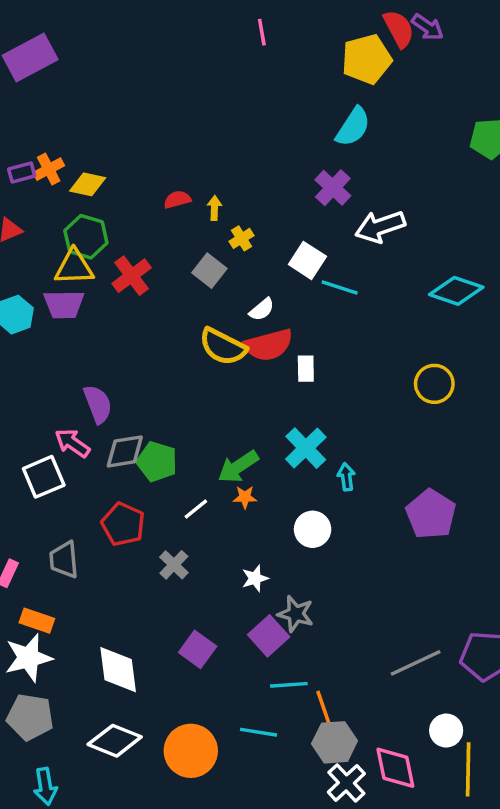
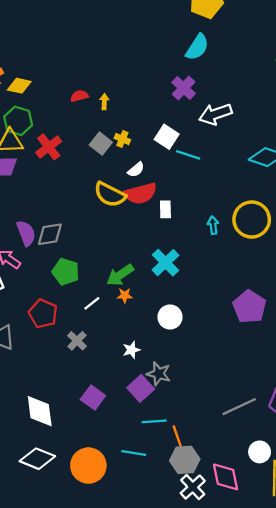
yellow cross: (242, 238) -> (122, 139), moved, turned -35
yellow circle: (434, 384) -> (252, 220), size x1.4
gray diamond: (125, 451) -> (50, 234), moved
cyan arrow: (346, 477) -> (213, 225), moved

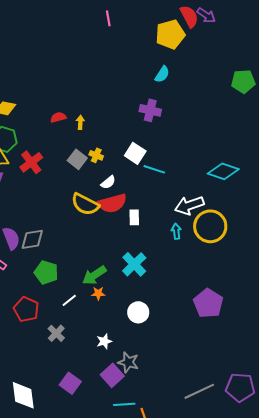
cyan semicircle: (197, 47) -> (162, 74), size x0.7
purple cross: (184, 88) -> (150, 110), turned -30
white arrow: (215, 114) -> (189, 205), moved

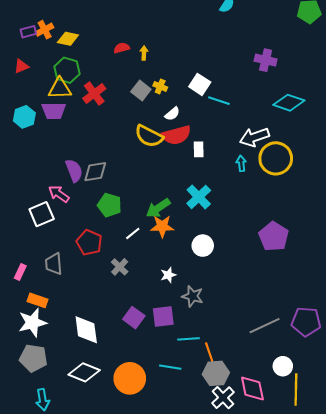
purple cross: (150, 110) -> (266, 60), moved
orange star: (98, 293) -> (162, 226), size x1.6
purple square: (112, 375) -> (163, 317), moved, turned 35

